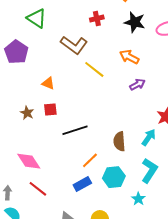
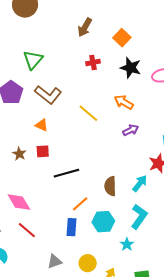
green triangle: (37, 18) -> (33, 60), turned 35
brown L-shape: (74, 45) -> (48, 95), moved
blue rectangle: (82, 184) -> (71, 227), turned -60

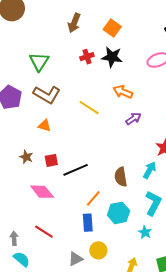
green triangle: (33, 60) -> (39, 62), moved
black star: (131, 68) -> (112, 57), moved
red square: (43, 151) -> (51, 160), moved
pink diamond: (19, 202) -> (42, 192), moved
yellow circle: (88, 263) -> (98, 250), moved

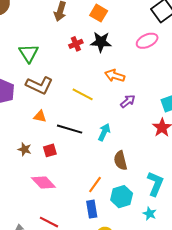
black line: (76, 170) -> (70, 129), moved, turned 45
cyan arrow: (150, 170) -> (104, 132), moved

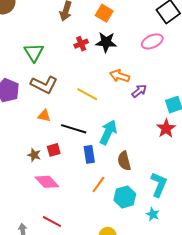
purple arrow: (128, 101) -> (139, 91), moved
cyan arrow: (104, 132) -> (108, 132), size x1.4
brown star: (25, 149) -> (34, 155), moved
blue rectangle: (92, 209) -> (89, 154), moved

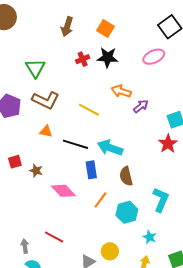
cyan arrow: (108, 132) -> (110, 148), turned -95
red square: (54, 150) -> (15, 162), moved
pink diamond: (47, 182) -> (63, 191), moved
cyan star: (153, 214) -> (150, 237), moved

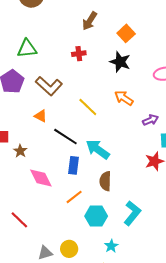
red cross: (83, 59) -> (79, 54), moved
green triangle: (35, 68) -> (27, 49), moved, turned 40
purple arrow: (141, 106) -> (151, 120), moved

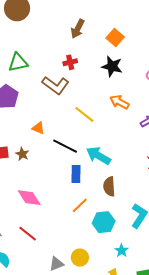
brown L-shape: (49, 86) -> (55, 85), moved
brown star: (20, 151) -> (22, 154), moved
pink diamond: (41, 178) -> (29, 198), moved

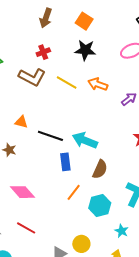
yellow line: (84, 114) -> (67, 83), moved
brown semicircle: (109, 186) -> (100, 169), turned -144

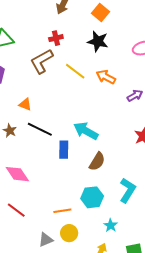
brown L-shape: (32, 77) -> (42, 61), turned 116
black line: (50, 136) -> (40, 129), moved
orange line: (74, 192) -> (62, 211), moved, turned 36

